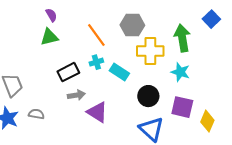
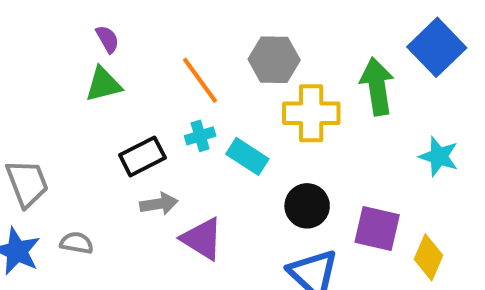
blue square: (211, 19) -> (437, 47), size x1.5
cyan star: (180, 72) -> (439, 156), moved

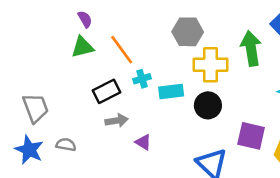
orange line: (200, 80) -> (122, 50), moved
cyan rectangle: (247, 156) -> (171, 91), turned -40
black circle: (307, 206) -> (208, 105), moved
purple triangle: (202, 239) -> (143, 142), size x0.6

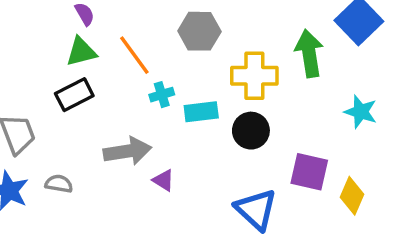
gray hexagon: (188, 32) -> (199, 31), moved
black rectangle: (106, 91) -> (74, 95), moved
gray arrow: (117, 121) -> (127, 151), size x1.5

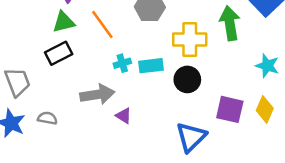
cyan cross: (162, 95) -> (122, 63), moved
yellow diamond: (352, 196) -> (265, 109), moved
blue triangle: (256, 209) -> (191, 137), turned 32

